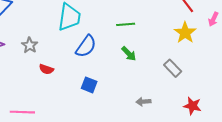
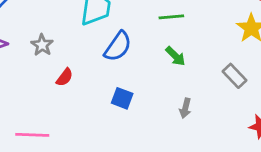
red semicircle: (46, 69) -> (65, 77), turned -72
gray arrow: (143, 102) -> (185, 108), moved, turned -72

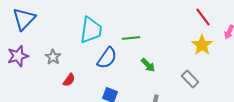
green line: (171, 17) -> (131, 38), moved

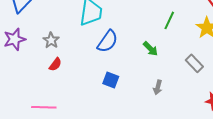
green line: (131, 38) -> (169, 20), moved, turned -60
red semicircle: (69, 80) -> (55, 64), moved

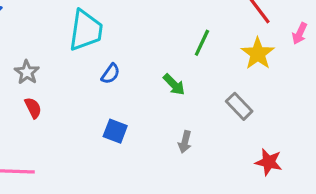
blue semicircle: (108, 41) -> (111, 74), size x0.6
red semicircle: (55, 64) -> (33, 108), turned -64

